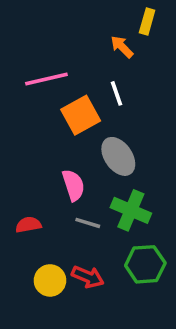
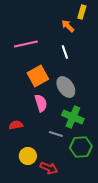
orange square: (81, 115) -> (38, 76), moved
gray line: (88, 223) -> (56, 134), moved
red arrow: (88, 277) -> (49, 168), moved

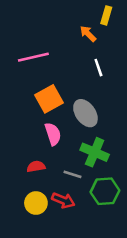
white line: (65, 52) -> (98, 68), moved
red semicircle: (16, 125) -> (36, 167), moved
red arrow: (49, 168) -> (63, 200), moved

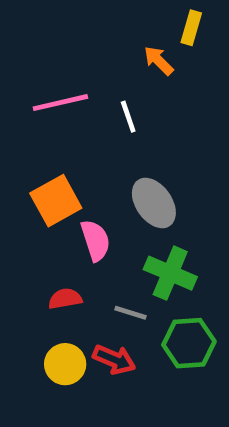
white line: (98, 68) -> (128, 117), moved
orange square: (49, 99) -> (56, 201), moved

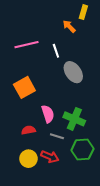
gray ellipse: (154, 203) -> (73, 72), moved
pink semicircle: (95, 240) -> (48, 114), moved

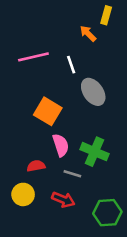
orange square: (24, 87) -> (48, 111), moved, turned -30
green hexagon: (82, 149) -> (107, 213), moved
yellow circle: (28, 159) -> (23, 194), moved

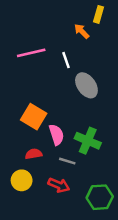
orange square: (48, 111) -> (34, 117), moved

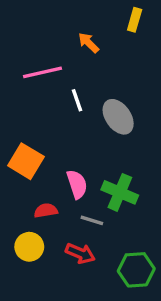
orange arrow: (82, 31) -> (88, 43), moved
white line: (66, 60) -> (77, 100), moved
orange square: (34, 117) -> (26, 161), moved

